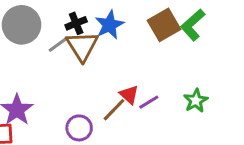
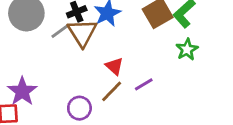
red triangle: (129, 95) -> (114, 66), moved
green star: (196, 101) -> (187, 49), moved

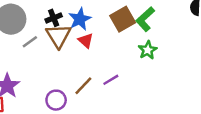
gray line: (60, 31) -> (30, 42), moved
red triangle: (114, 66) -> (86, 41), moved

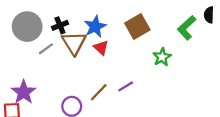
black cross: (54, 18) -> (60, 25), moved
green L-shape: (145, 19) -> (187, 28), moved

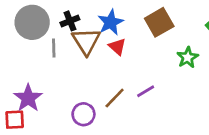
gray line: (46, 49) -> (54, 48), turned -56

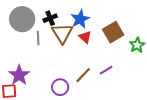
brown square: (159, 22) -> (113, 32), moved

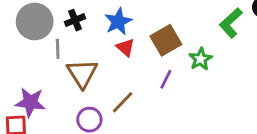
brown triangle: (62, 33) -> (82, 73), moved
purple line: (106, 70) -> (166, 79), moved, turned -32
purple star: (19, 75) -> (30, 102), turned -30

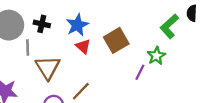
black cross: (75, 20) -> (42, 24), turned 35
green star: (200, 59) -> (156, 56), moved
purple line: (166, 79) -> (140, 72), moved

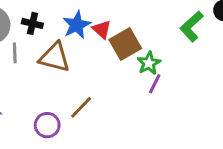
red triangle: (83, 46) -> (102, 29), moved
green star: (156, 56) -> (149, 63), moved
brown triangle: (48, 68) -> (55, 57), moved, turned -44

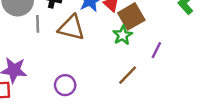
green star: (149, 63) -> (123, 35), moved
brown line: (81, 107) -> (128, 75), moved

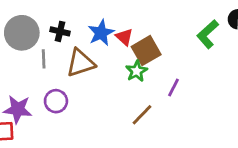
brown triangle: (71, 28) -> (81, 63), turned -32
purple circle: (65, 85) -> (56, 101), moved

